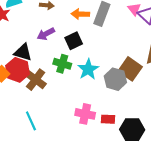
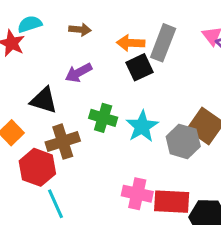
black square: (74, 41) -> (140, 67), moved
red hexagon: (17, 70) -> (37, 167), moved
brown cross: (36, 80) -> (63, 142), turned 35
red rectangle: (108, 119) -> (172, 202), size x1.6

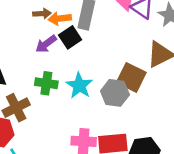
brown arrow: (80, 30) -> (42, 14), moved
purple arrow: (79, 73) -> (46, 44), moved

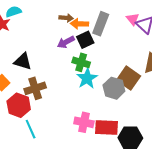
green cross: (46, 83) -> (81, 62), moved

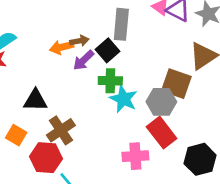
brown arrow: (66, 18) -> (79, 41), moved
orange arrow: (79, 24) -> (62, 47), moved
red rectangle: (106, 127) -> (162, 133), moved, turned 65

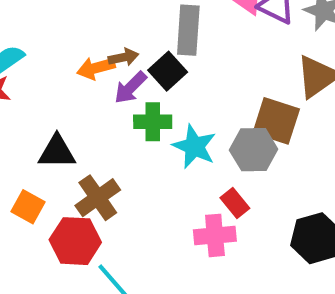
green cross: (110, 81) -> (153, 122), moved
red rectangle: (162, 133) -> (235, 203), moved, size x0.6

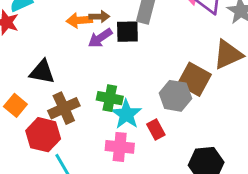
black square: (168, 71) -> (127, 32), turned 30
green cross: (153, 122) -> (110, 98), moved
cyan star: (194, 147) -> (126, 114), moved
pink cross: (215, 235) -> (120, 147), moved

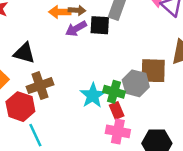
brown square: (194, 79) -> (153, 71), turned -32
green cross: (110, 98) -> (114, 92), moved
pink cross: (120, 147) -> (118, 131), moved

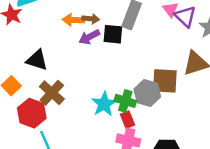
brown cross: (40, 86) -> (52, 93), turned -30

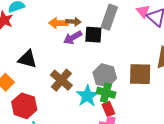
brown cross: (52, 93) -> (61, 80), moved
gray hexagon: (147, 93) -> (105, 75), moved

